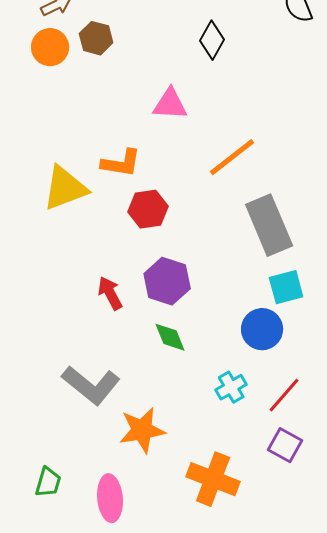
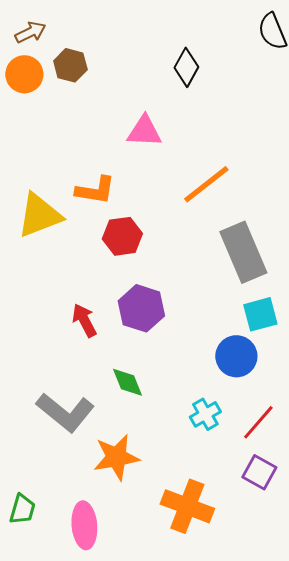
green diamond: (170, 337) -> (127, 382), moved

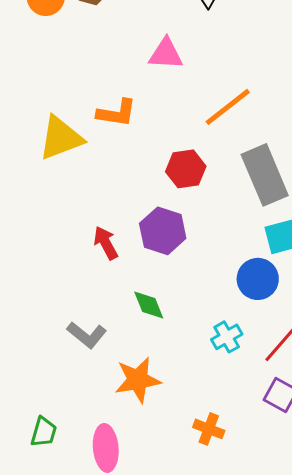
red hexagon: (122, 236) -> (186, 169), moved
gray L-shape: (65, 412) -> (87, 335), size x0.7
orange cross: (187, 506) -> (209, 429), size x0.6

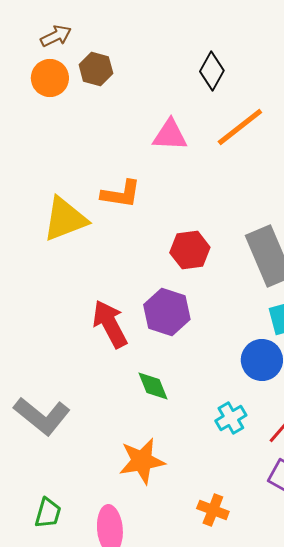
orange line: (228, 107) -> (240, 127), moved
red arrow: (106, 243) -> (110, 324), size x1.4
gray L-shape: (87, 335) -> (42, 416), moved, size x1.4

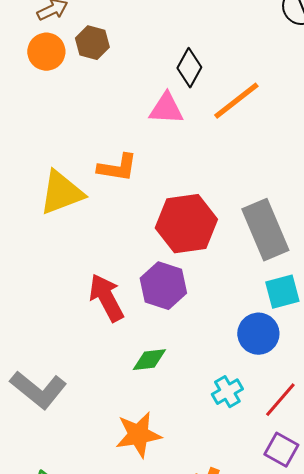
black diamond: (212, 71) -> (189, 68), moved
red hexagon: (190, 250) -> (186, 224), size x1.5
green diamond: (153, 386) -> (149, 360), turned -75

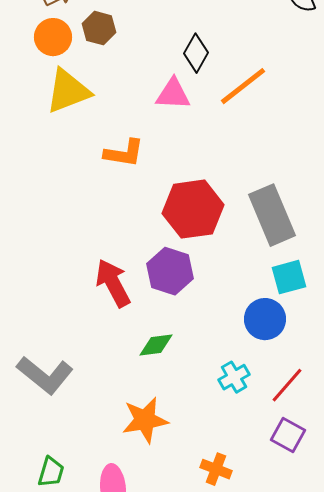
yellow triangle: (61, 193) -> (68, 91), moved

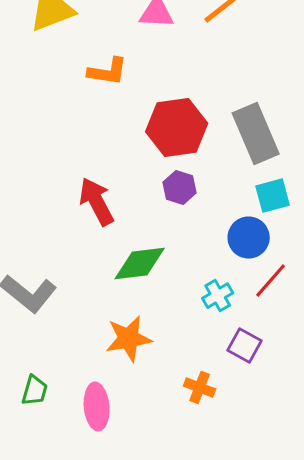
purple hexagon: (170, 271) -> (180, 188), moved, size x0.7
green diamond: (156, 345) -> (140, 264), size x1.5
red line: (287, 385) -> (271, 281), moved
purple square: (288, 435) -> (245, 346), moved

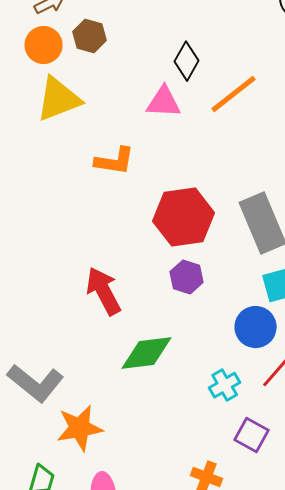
orange star: (129, 339) -> (80, 428), moved

